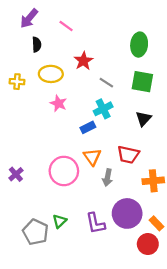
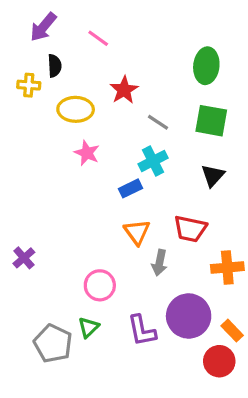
yellow cross: (17, 82) -> (29, 85), moved
pink circle: (64, 171) -> (100, 285), moved, size x0.7

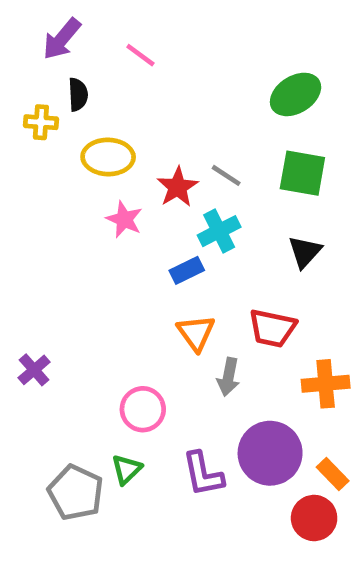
green ellipse: (206, 66) -> (296, 94), turned 52
red star: (124, 90) -> (178, 187), moved

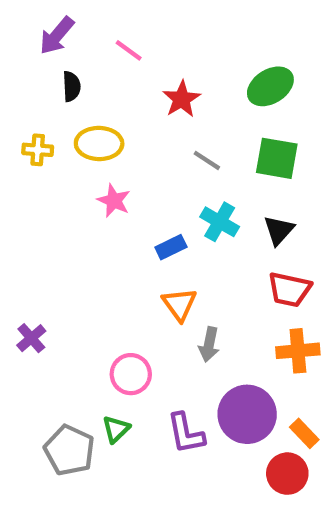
yellow cross: (41, 122) -> (38, 150), moved
red star: (178, 187) -> (182, 99), moved
cyan cross: (219, 231) -> (220, 222), moved, turned -33
red trapezoid: (272, 328) -> (289, 289), moved

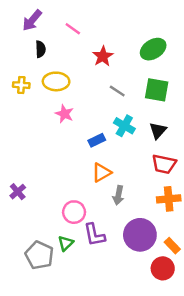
orange triangle: (179, 304) -> (102, 173), turned 36
purple L-shape: (186, 433) -> (94, 235), moved

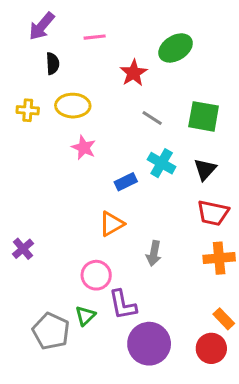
pink line: (73, 29) -> (95, 37), turned -42
green ellipse: (153, 49) -> (176, 48), moved
orange triangle: (102, 173) -> (112, 224), moved
purple circle: (140, 235) -> (149, 344), moved

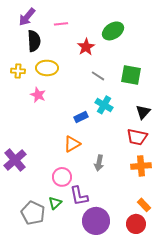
black semicircle: (53, 64) -> (34, 41), size x1.5
pink star: (84, 148) -> (38, 95), moved
black triangle: (205, 169) -> (143, 112), moved
purple cross: (23, 249) -> (15, 160), size x1.6

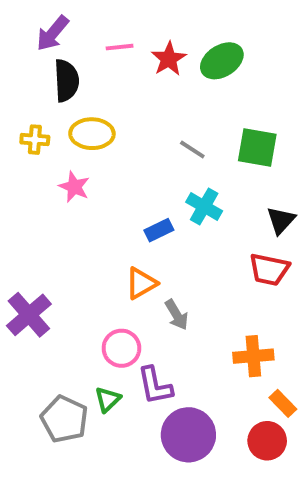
red star: (86, 47) -> (169, 59), moved
gray arrow: (99, 163) -> (177, 315), moved, turned -42
orange cross: (141, 166) -> (253, 356), moved

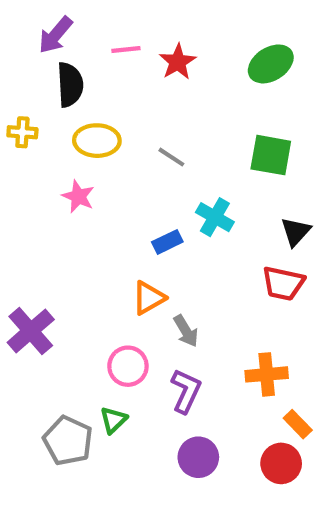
green ellipse: (222, 61) -> (271, 64), moved
yellow cross: (35, 140) -> (22, 132), moved
gray line: (192, 149) -> (171, 157), moved
purple L-shape: (155, 386) -> (186, 391), moved, turned -144
purple circle: (188, 435) -> (198, 457), size x0.7

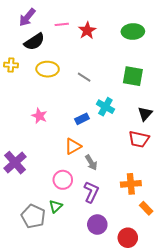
green ellipse: (271, 64) -> (133, 31), turned 30
black semicircle: (70, 85) -> (34, 42), turned 60
pink star: (78, 196) -> (39, 116), moved
red circle: (281, 463) -> (128, 238), moved

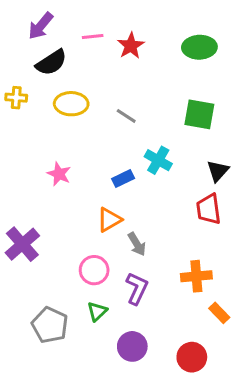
red trapezoid: (139, 139) -> (209, 209), turned 70
green triangle: (56, 206) -> (97, 311), moved
purple circle: (97, 225) -> (132, 346), moved

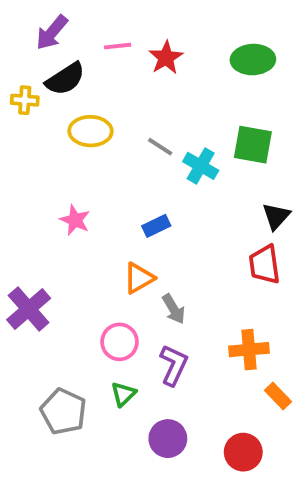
yellow cross: (16, 98) -> (25, 100), moved
cyan cross: (158, 160) -> (201, 166), moved

